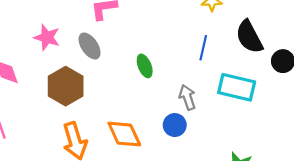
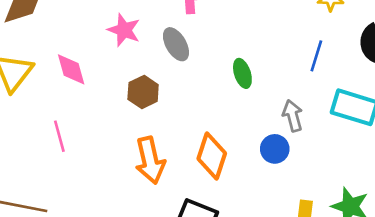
brown hexagon: (66, 86) -> (143, 92), size x0.7
orange diamond: (124, 134) -> (212, 156), turned 39

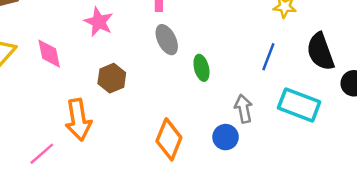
gray ellipse: (176, 44) -> (167, 40), moved
pink line: (59, 136) -> (42, 154), moved, turned 60
orange arrow: (150, 160) -> (78, 120), moved

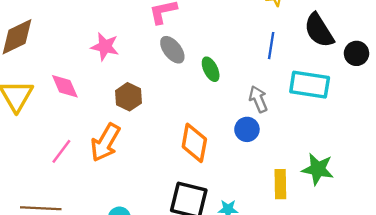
orange arrow: (78, 120) -> (105, 142), turned 51
pink line: (42, 154) -> (61, 151), moved

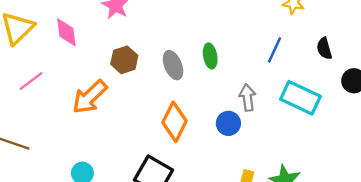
black semicircle: (319, 30) -> (324, 48), size x0.6
gray ellipse: (172, 50) -> (173, 65), moved
pink line: (61, 151) -> (31, 81), moved

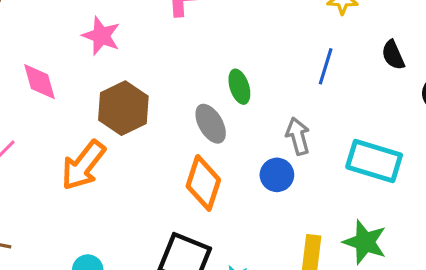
brown hexagon: (124, 60) -> (123, 108), size x1.4
gray ellipse: (173, 65) -> (211, 124), moved
cyan rectangle: (300, 98) -> (374, 161), moved

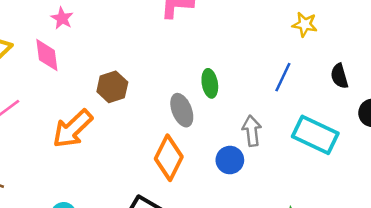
pink star: (101, 36) -> (62, 18), moved, size x0.7
brown hexagon: (123, 108) -> (112, 87), size x0.7
cyan rectangle: (374, 161) -> (315, 135), moved

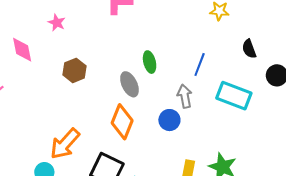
pink star: (62, 18) -> (57, 23), moved
blue line: (283, 77) -> (200, 64), moved
orange arrow: (73, 129) -> (65, 144), moved

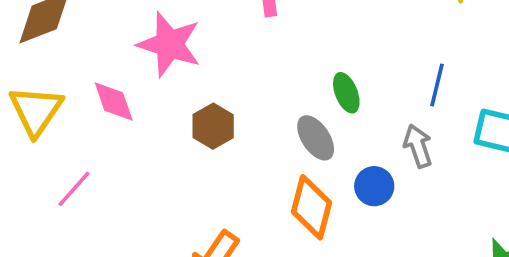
pink star: (57, 23) -> (169, 44), size x2.0
blue circle: (169, 120) -> (374, 186), moved

